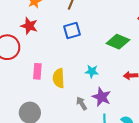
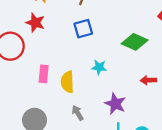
cyan star: (92, 71) -> (99, 67), moved
gray arrow: (82, 103) -> (78, 113), moved

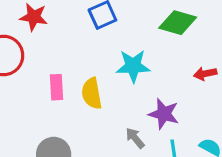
cyan star: (99, 67) -> (133, 66), size x1.5
gray arrow: (78, 113) -> (135, 138), moved

